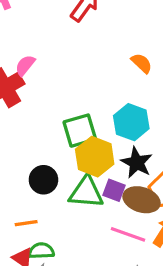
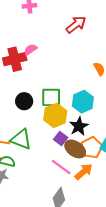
black circle: (43, 180) -> (24, 101), moved
green triangle: (86, 192) -> (21, 139), moved

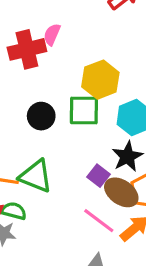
pink semicircle: (30, 50) -> (52, 34), turned -32
yellow hexagon: (55, 115) -> (100, 80), moved

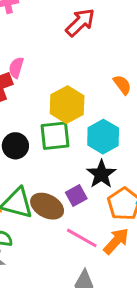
purple square: (98, 176) -> (76, 195), turned 30
brown ellipse: (121, 192) -> (47, 206), moved

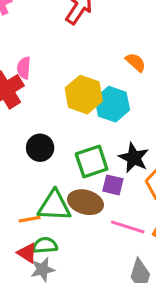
green square: (55, 136) -> (92, 161), moved
cyan hexagon: (103, 137) -> (112, 104), moved
purple square: (76, 195) -> (113, 185), turned -35

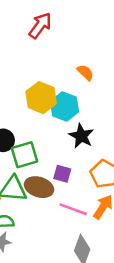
black star: (134, 158) -> (81, 136), moved
green square: (92, 161) -> (25, 155), moved

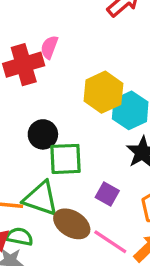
brown ellipse: (39, 187) -> (72, 224), moved

